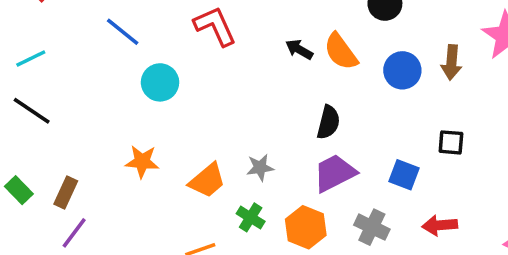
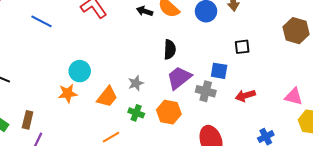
cyan circle: (160, 82) -> (80, 71), moved
gray cross: (372, 227) -> (206, 91), moved

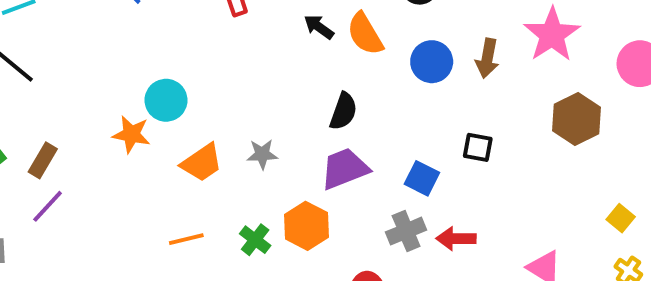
brown hexagon: (296, 31) -> (577, 119), moved
gray cross: (206, 91) -> (406, 231), moved, turned 36
green cross: (136, 113) -> (255, 240), moved

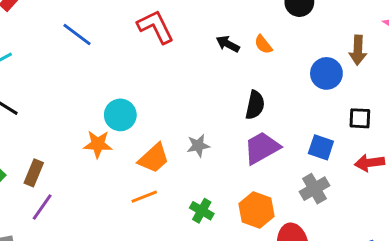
orange semicircle: (365, 34) -> (263, 44), size x0.6
blue circle: (432, 62) -> (326, 73), moved
orange hexagon: (306, 226) -> (257, 210), moved
orange line: (186, 239) -> (144, 197), moved
red arrow: (456, 239) -> (370, 163), moved

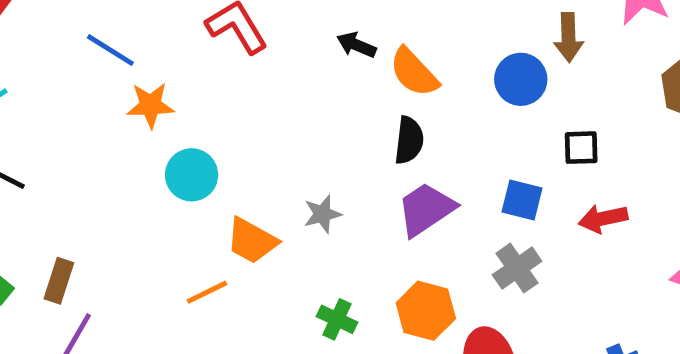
orange semicircle: (263, 44) -> (414, 72), moved, size x1.6
orange star: (98, 144) -> (150, 105), moved
orange trapezoid: (154, 158) -> (252, 241), turned 76
orange line: (144, 197) -> (207, 292), moved

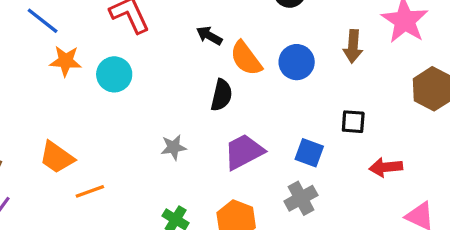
blue circle: (521, 79) -> (297, 62), moved
black semicircle: (409, 140) -> (222, 95), moved
cyan circle: (192, 175) -> (114, 74), moved
red arrow: (603, 219) -> (386, 167), moved
orange trapezoid: (252, 241) -> (57, 157), moved

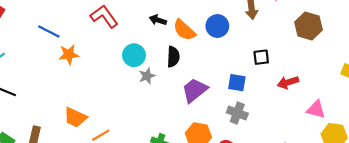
cyan circle: (114, 74) -> (134, 55), moved
gray star: (174, 147) -> (147, 76), moved
gray cross: (301, 198) -> (237, 113), turned -30

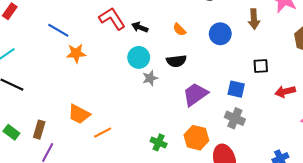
black arrow: (158, 20) -> (140, 27), moved
orange semicircle: (184, 30) -> (179, 30), moved, size x0.6
black semicircle: (173, 57) -> (176, 61), turned 78

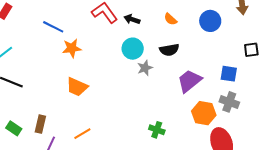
orange trapezoid: (79, 114) -> (77, 87), moved
orange line: (103, 133) -> (82, 134), moved
orange hexagon: (196, 138) -> (204, 113), moved

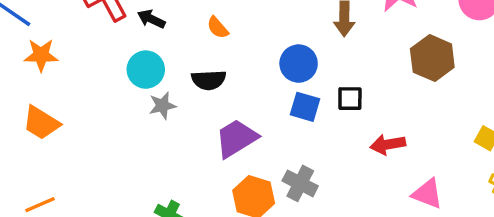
blue circle: (210, 21) -> (299, 64), moved
blue square: (229, 74) -> (305, 107), moved

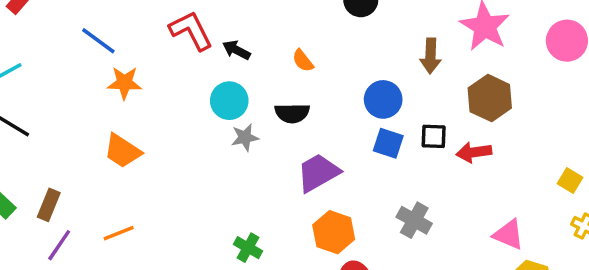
brown hexagon: (432, 58) -> (490, 98), moved
red arrow: (388, 144) -> (474, 152), moved
gray cross: (300, 183) -> (414, 220), moved

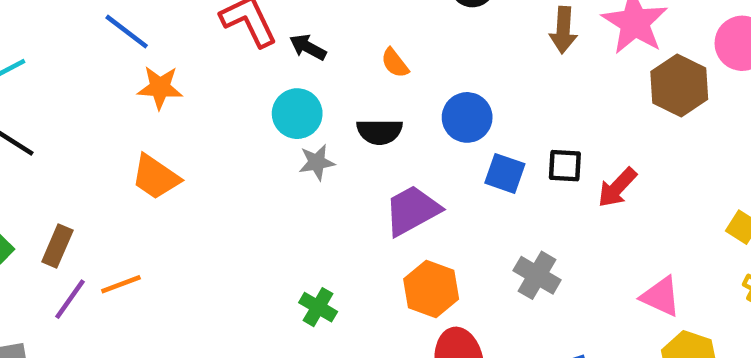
brown arrow: (431, 56) -> (563, 30), moved
brown hexagon: (490, 98) -> (679, 85), moved
blue circle: (383, 99) -> (467, 117), moved
red arrow: (474, 152) -> (617, 187), turned -40
orange line: (119, 233) -> (121, 284), moved

